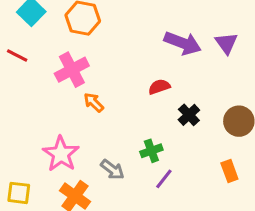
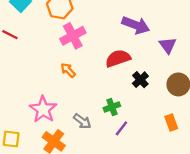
purple triangle: (226, 43) -> (168, 45), moved
pink cross: (72, 70) -> (73, 36), moved
red semicircle: (159, 87) -> (118, 58), size x1.5

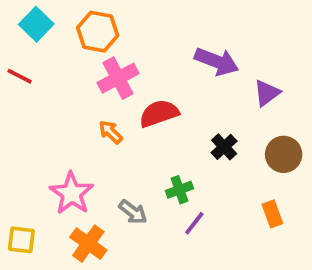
purple triangle: (168, 45) -> (267, 93), turned 30
red semicircle: (118, 58) -> (159, 113), moved

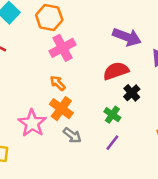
red semicircle: (159, 113) -> (116, 71), moved
green cross: (179, 190) -> (112, 115), moved, turned -35
orange cross: (88, 244) -> (61, 109), moved

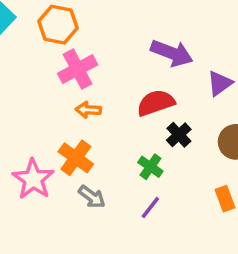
orange arrow: (58, 83) -> (88, 110), moved, turned -42

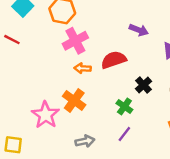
purple arrow: (172, 53) -> (139, 30), size x0.7
red semicircle: (156, 103) -> (114, 60), moved
gray arrow: (92, 197) -> (85, 141), moved, turned -48

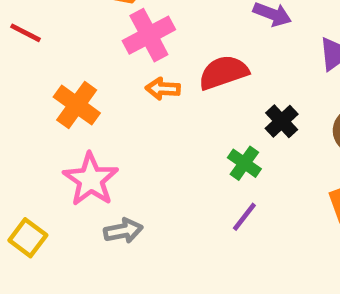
orange cross: (74, 101) -> (77, 105), moved
gray arrow: (85, 141) -> (123, 231), moved
yellow square: (13, 145) -> (28, 238), turned 30

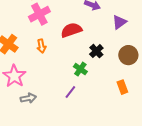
orange arrow: (163, 89) -> (41, 46), moved, turned -104
purple line: (244, 217) -> (70, 92), moved

